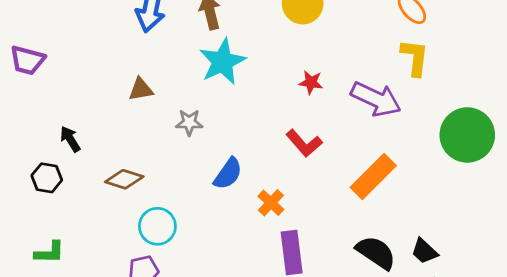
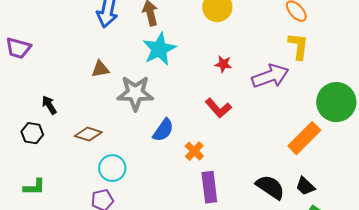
purple arrow: (376, 99) -> (270, 76), turned -45
gray star: (189, 123) -> (135, 93), size x1.8
orange rectangle: (373, 176) -> (304, 138), moved

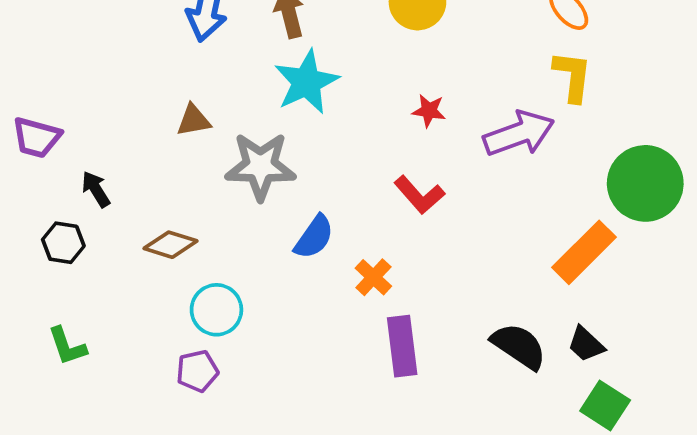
purple trapezoid: (18, 48) -> (37, 137), moved
green L-shape: (34, 187) -> (67, 346), turned 70

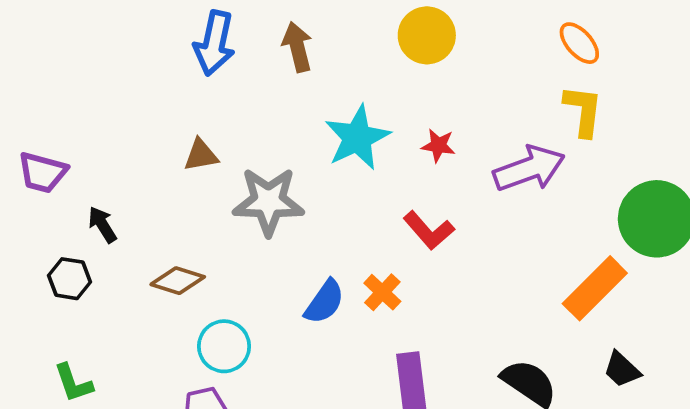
cyan star: (306, 82) -> (357, 138), moved
blue semicircle: (314, 237) -> (324, 302), moved
orange cross: (373, 277) -> (382, 292), moved
black trapezoid: (586, 344) -> (622, 369), moved

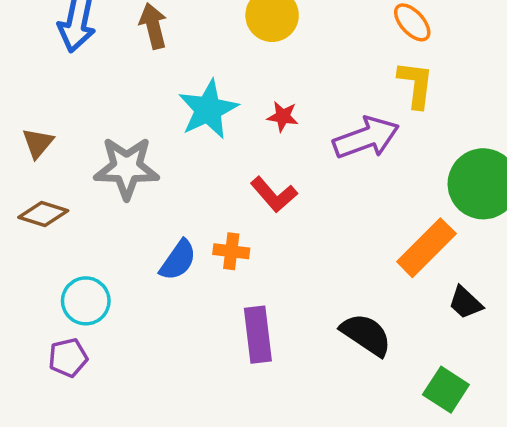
brown triangle: (201, 155) -> (38, 143), moved, turned -40
brown diamond: (178, 281) -> (43, 214), moved
orange cross: (382, 292) -> (231, 251), turned -36
black trapezoid: (622, 369) -> (465, 303), moved

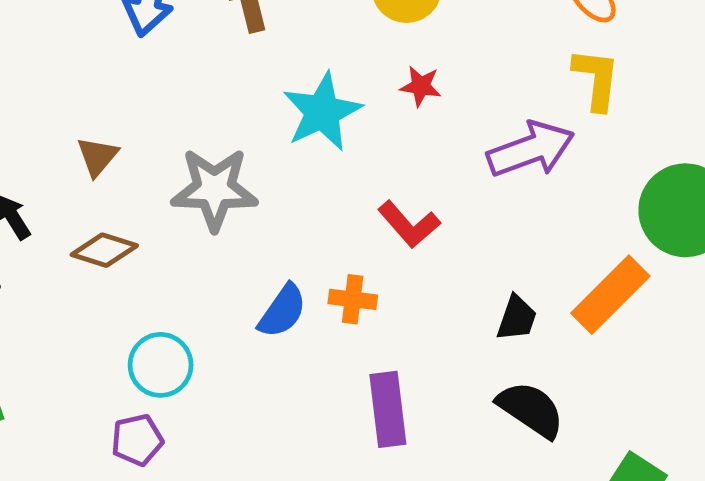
red star: (283, 116) -> (421, 86), moved
black trapezoid: (465, 303) -> (517, 318), moved, turned -114

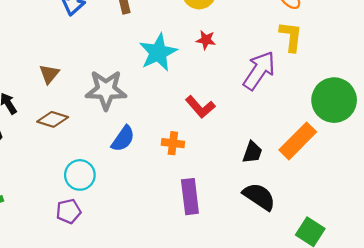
purple arrow: (531, 149) -> (259, 71), turned -36
blue semicircle: (282, 311) -> (123, 139), moved

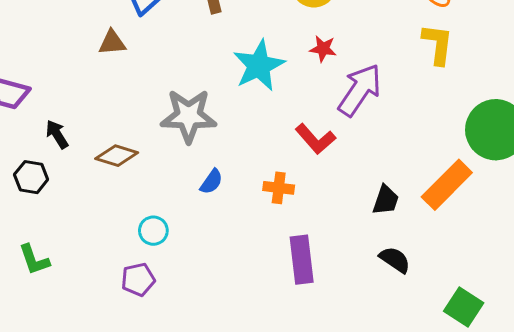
purple arrow: (259, 71) -> (360, 90), moved
brown triangle: (49, 74) -> (112, 43), moved, turned 45
blue semicircle: (123, 139) -> (211, 182), size x0.7
cyan circle: (80, 175) -> (153, 231), size x0.7
black semicircle: (259, 197) -> (395, 260), size x0.7

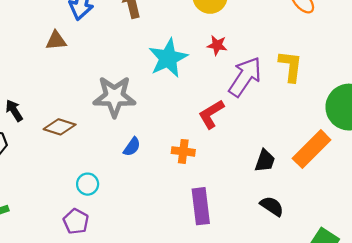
yellow L-shape: (438, 44) -> (291, 66), moved
red L-shape: (315, 139) -> (211, 114), turned 100
purple pentagon: (138, 280) -> (76, 221), turned -30

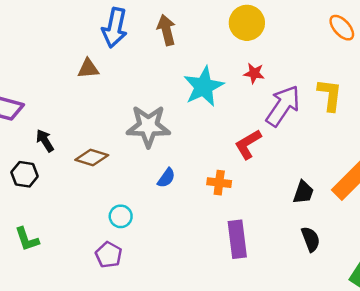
black semicircle: (272, 206) -> (311, 239), turned 35

